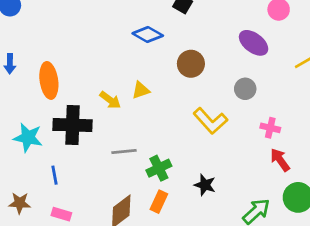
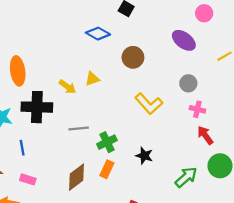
gray circle: (245, 89) -> (188, 83), moved

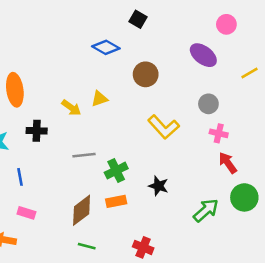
black cross: (37, 107) -> (37, 131), size x0.6
orange rectangle: (107, 169) -> (116, 201), turned 54

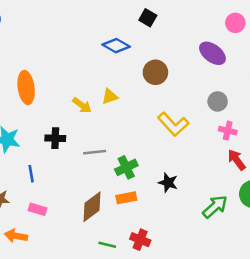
black cross: (37, 131) -> (55, 138), moved
green line: (87, 246) -> (107, 245), moved
red cross: (143, 247) -> (140, 240), moved

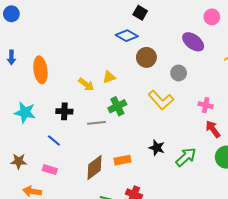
blue diamond: (116, 46) -> (127, 36), moved
gray circle: (218, 101) -> (179, 73), moved
green cross: (126, 167) -> (117, 106), moved
blue line: (31, 174) -> (54, 140), moved, turned -40
green arrow: (215, 207) -> (186, 157), moved

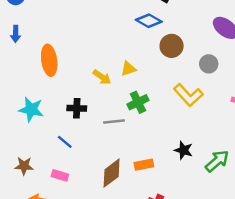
blue arrow: (11, 57) -> (16, 34), moved

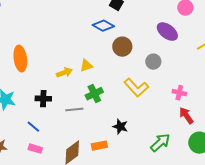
yellow arrow: (102, 77) -> (64, 73), turned -56
black star: (184, 150) -> (120, 127), moved
pink rectangle: (60, 175) -> (35, 149), moved

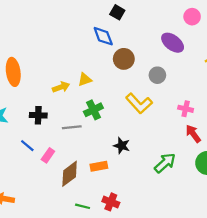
blue diamond: (103, 26) -> (103, 36), turned 40
pink rectangle: (35, 149) -> (48, 155), moved, turned -72

